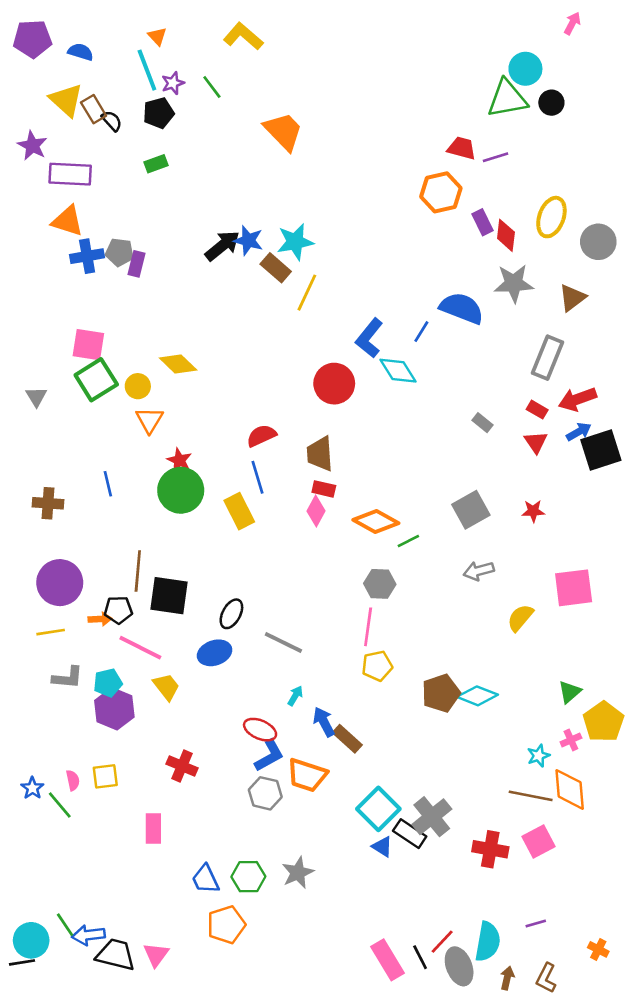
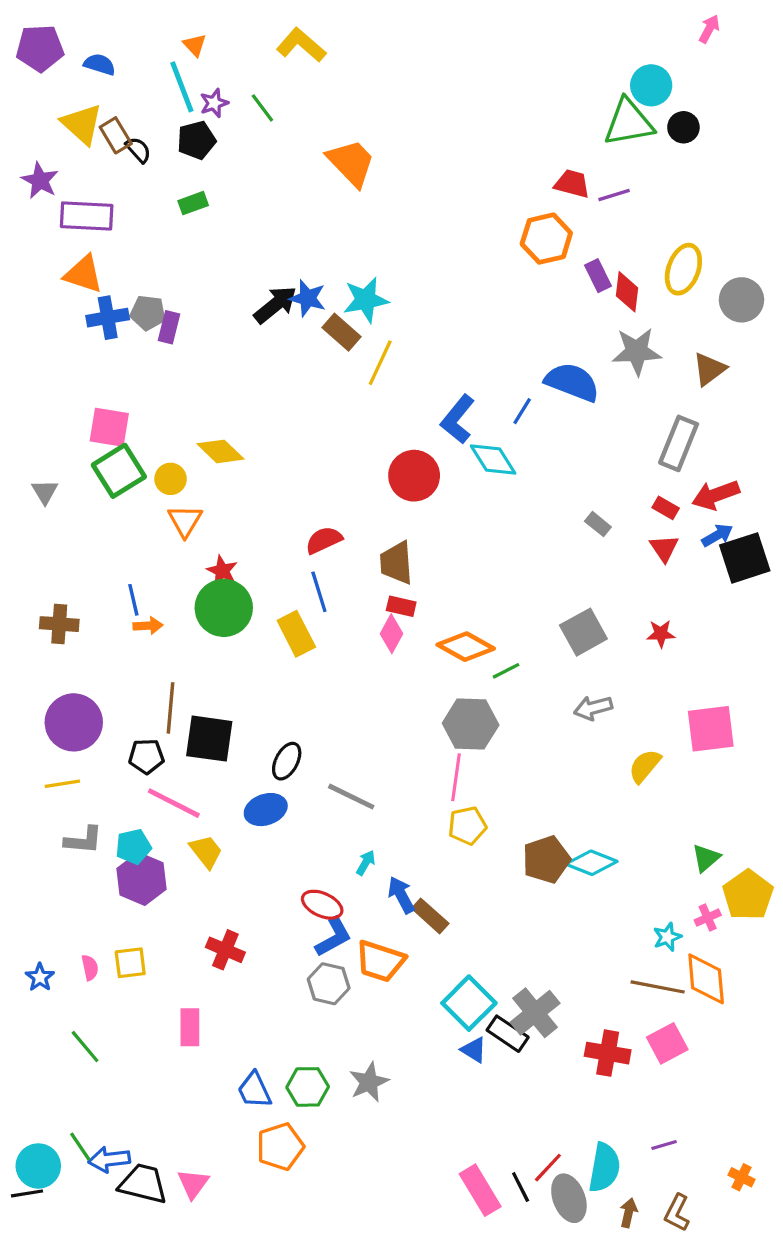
gray hexagon: (380, 584) -> (471, 724), size x1.4
orange arrow: (100, 619) -> (148, 626), moved
green line: (60, 805) -> (85, 1047), moved

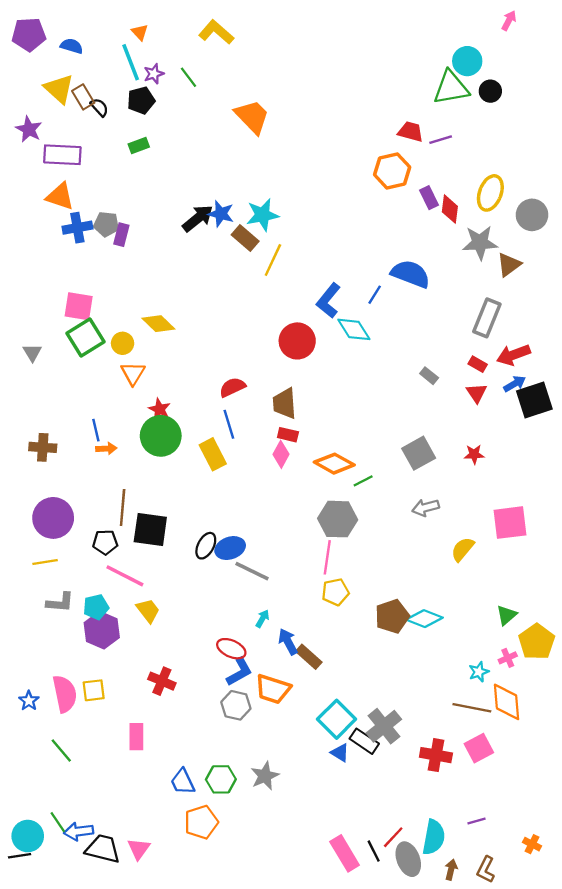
gray star: (637, 351) -> (480, 243), moved
blue ellipse: (266, 810) -> (230, 548), moved
pink semicircle: (90, 968) -> (65, 694), size x2.0

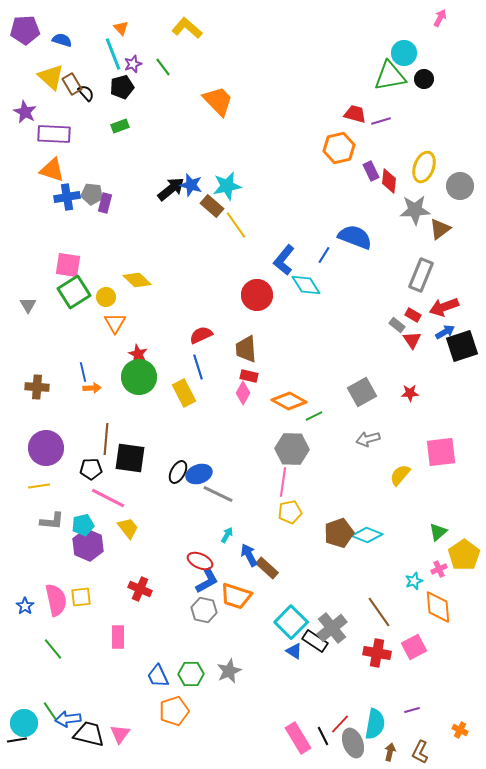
yellow line: (273, 260) -> (236, 225), turned -60
gray rectangle: (429, 376) -> (397, 325), moved
brown line: (472, 708) -> (379, 612), moved, turned 44

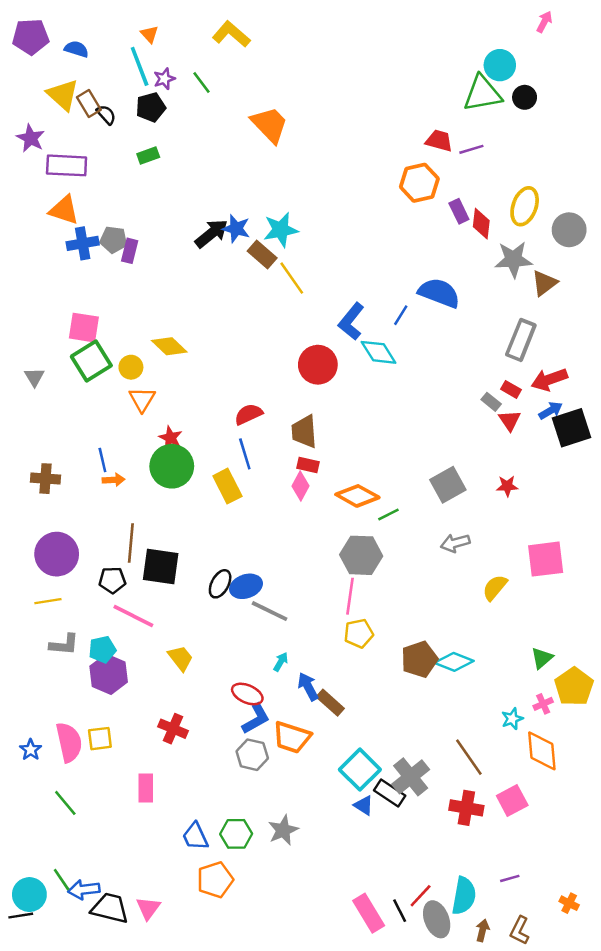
yellow trapezoid: (128, 528) -> (180, 658), moved

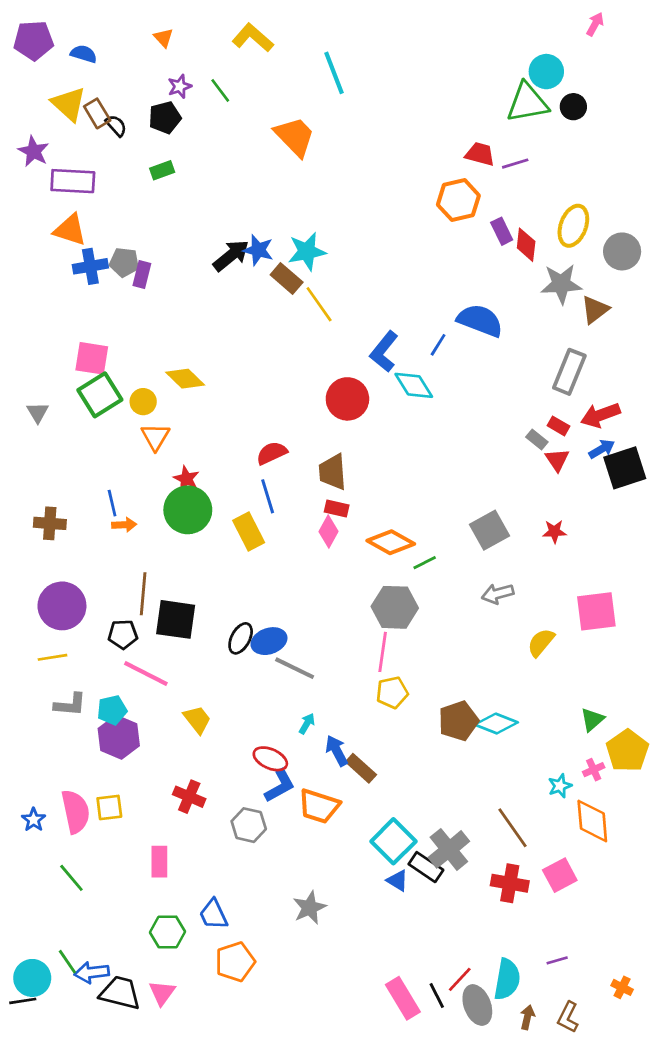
cyan line: (140, 66) -> (334, 73), moved
gray hexagon: (252, 755) -> (249, 825), moved
green hexagon: (236, 834) -> (168, 932), moved

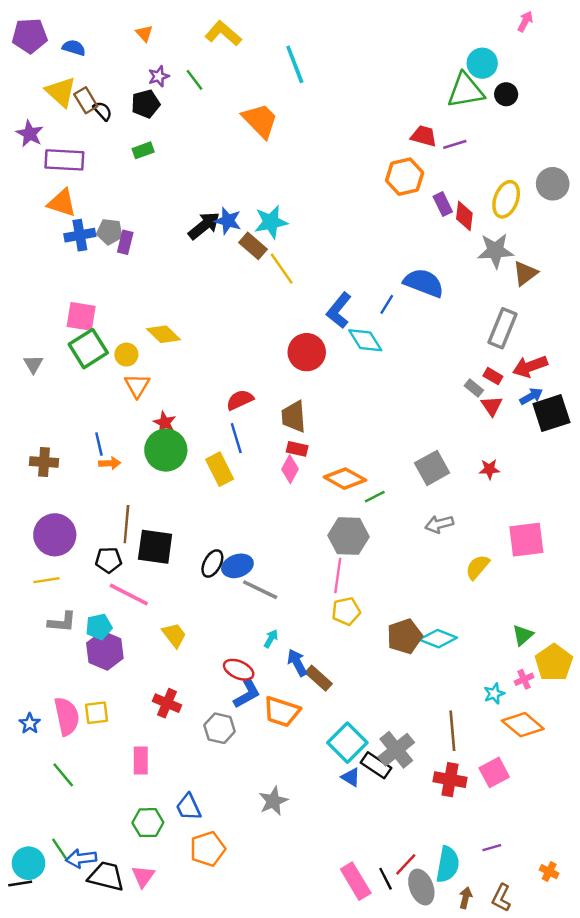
gray circle: (622, 251) -> (553, 184), moved
orange diamond: (592, 821) -> (523, 725), turned -45
brown line: (512, 828) -> (452, 731), turned 30

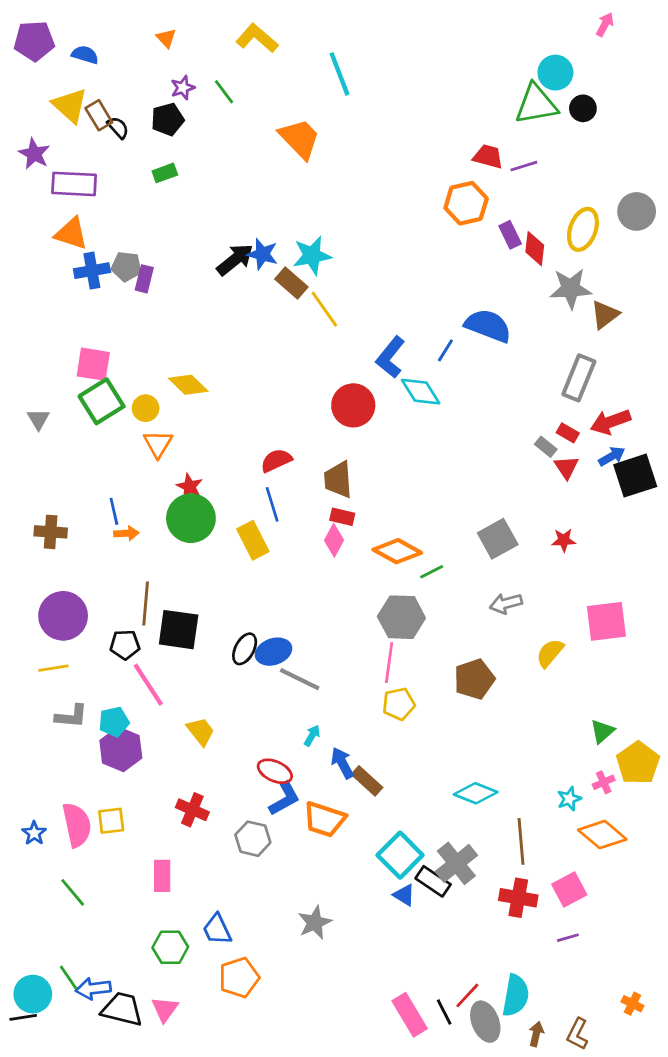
pink line: (129, 595) -> (148, 685), turned 30
brown pentagon: (405, 636) -> (474, 679), moved
cyan diamond: (438, 639) -> (476, 793), moved
purple line: (492, 848) -> (568, 938), moved

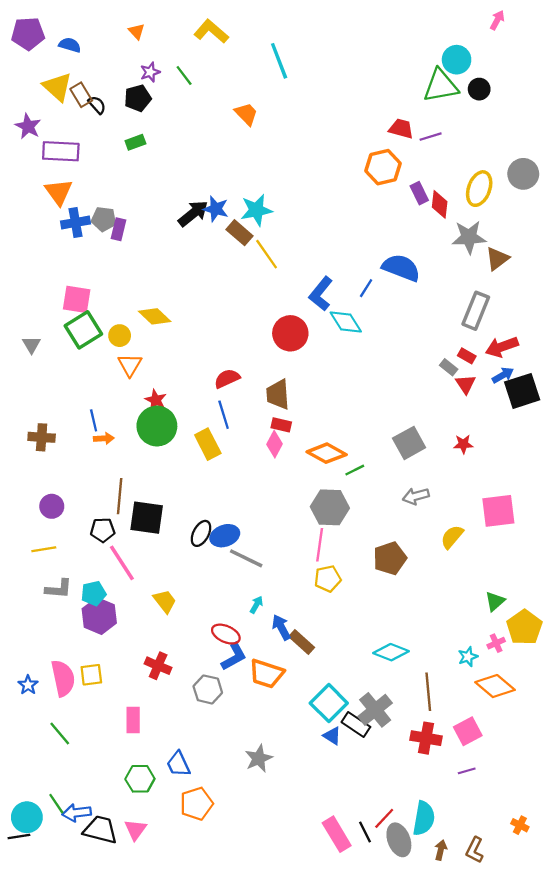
orange trapezoid: (300, 139) -> (246, 114), size x0.7
orange triangle: (71, 233) -> (59, 192), turned 36
purple circle: (63, 616) -> (52, 506), size x0.6

